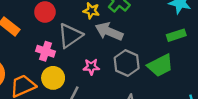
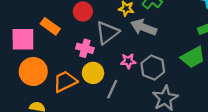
gray hexagon: (127, 63) -> (153, 68), moved

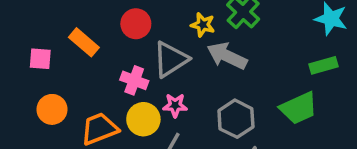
pink square: (23, 39) -> (40, 59), size x0.6
pink star: (128, 61) -> (175, 105), moved
orange circle: (33, 72) -> (52, 109), size x0.7

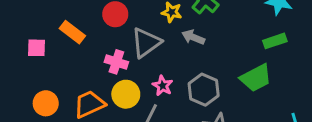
gray arrow: (227, 56) -> (193, 37), size x0.7
pink star: (175, 105) -> (163, 86), moved, turned 30
orange circle: (52, 109) -> (46, 103), moved

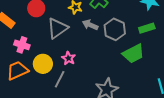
pink cross: (116, 62) -> (22, 45), moved
gray hexagon: (204, 90) -> (115, 29), moved

